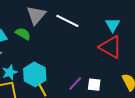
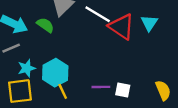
red triangle: (111, 47) -> (121, 27), moved
purple line: (75, 84) -> (101, 87), turned 42

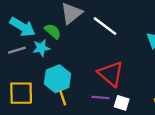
red triangle: (121, 27) -> (111, 74), moved
cyan star: (27, 68) -> (41, 48), moved

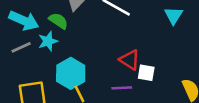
red triangle: (111, 74) -> (130, 60), size x0.7
white square: (122, 103) -> (146, 73), moved

